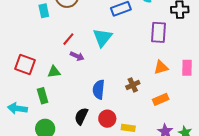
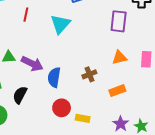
red line: (68, 39) -> (26, 15), moved, turned -32
purple arrow: (77, 56) -> (32, 64), moved, size x1.5
black semicircle: (81, 116) -> (20, 95), moved

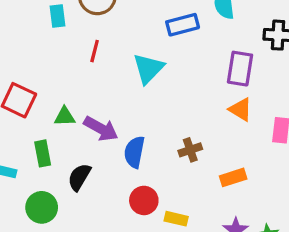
orange triangle: (119, 58) -> (240, 110), moved, turned 42

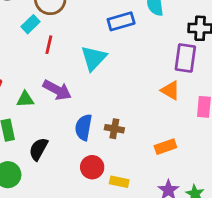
cyan rectangle: (58, 16) -> (30, 24), moved, turned 54
purple rectangle: (240, 69) -> (185, 58), moved
purple arrow: (101, 129) -> (57, 90), moved
brown cross: (190, 150) -> (114, 129), moved, turned 30

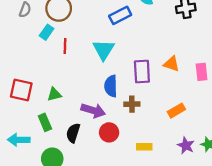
purple rectangle: (185, 58) -> (142, 72), moved
purple arrow: (57, 90) -> (93, 110), moved
blue semicircle: (83, 127) -> (111, 86), moved
red circle: (92, 167) -> (109, 132), moved

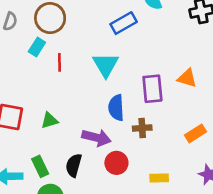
green rectangle: (45, 122) -> (40, 166), moved

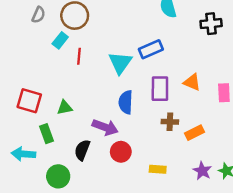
blue rectangle: (124, 23) -> (151, 49), moved
brown cross: (142, 128) -> (170, 122), moved
green rectangle: (40, 166) -> (47, 134), moved

